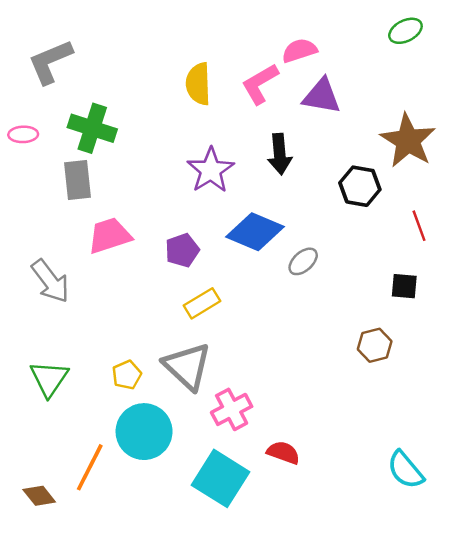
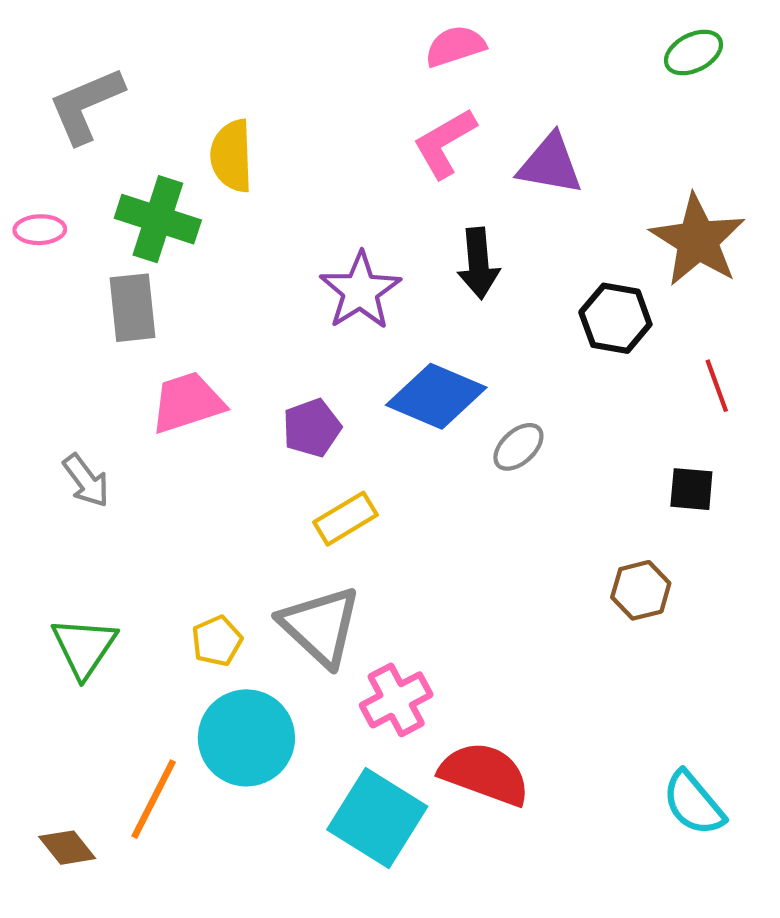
pink semicircle: (299, 51) -> (455, 46), moved
yellow semicircle: (198, 84) -> (232, 156), moved
gray arrow: (50, 281) -> (86, 481), size x0.7
red semicircle: (283, 453) -> (485, 774), size x1.6

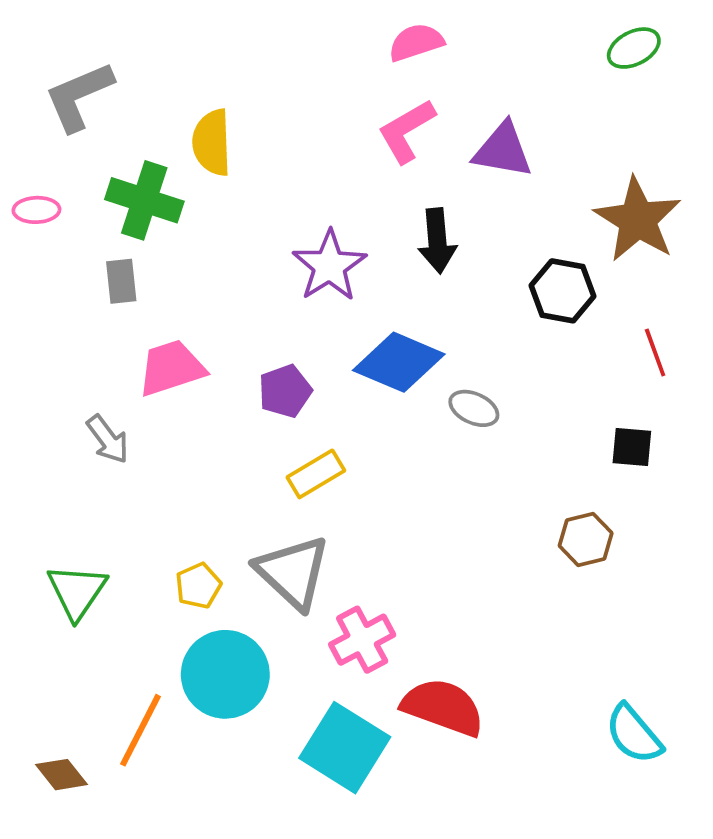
gray rectangle: (133, 308) -> (121, 281), size x0.7
gray ellipse: (518, 447) -> (474, 408), turned 66
gray arrow: (86, 481) -> (108, 439), moved

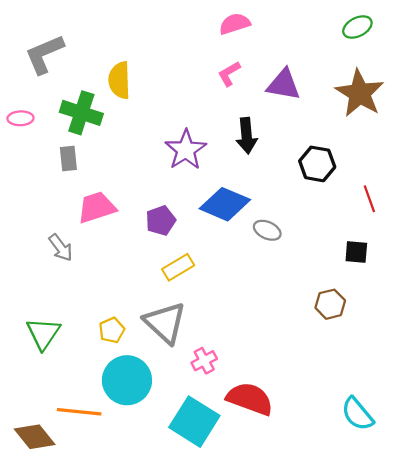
pink L-shape: (406, 131) -> (229, 74), size x0.7
brown star: (638, 220) -> (360, 93), moved
pink cross: (362, 640) -> (204, 361), size x0.7
orange line: (141, 730) -> (79, 412), turned 69
brown diamond: (61, 775) -> (35, 437), size x1.4

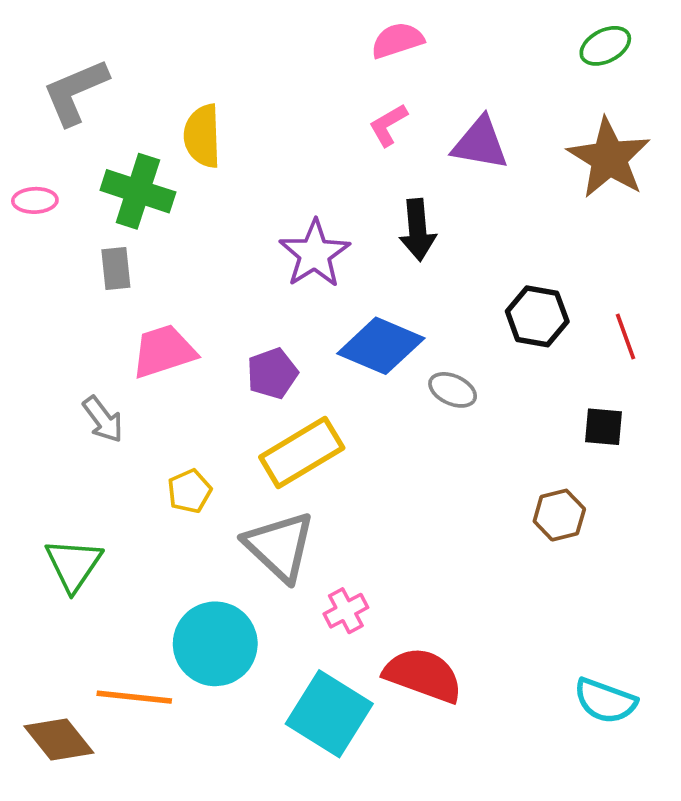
black hexagon: (317, 164) -> (537, 316), moved
yellow rectangle: (178, 267) -> (302, 452), size x1.5
yellow pentagon: (112, 330) -> (189, 491), moved
cyan semicircle: (357, 414) -> (605, 701), turned -30

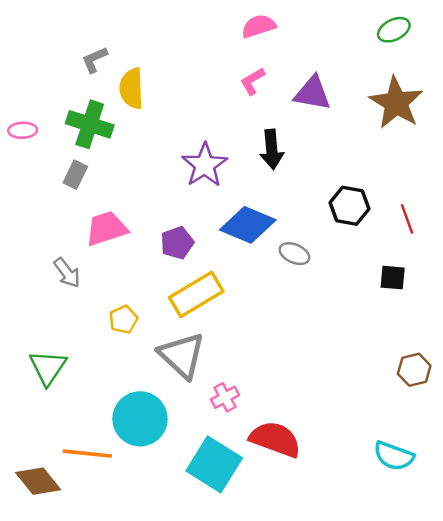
gray L-shape: (75, 92) -> (94, 60), moved, size x0.6
gray rectangle: (116, 268) -> (75, 175), turned 32
brown hexagon: (559, 515) -> (414, 370), moved

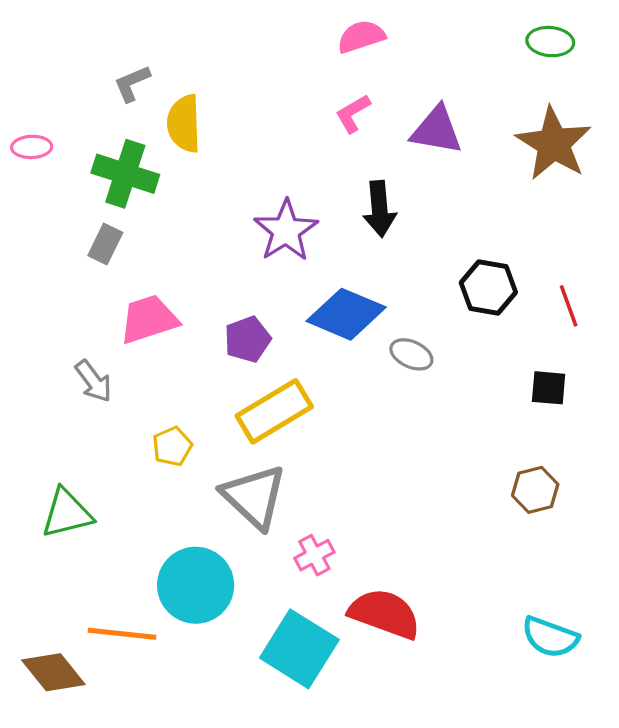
green ellipse: (394, 30) -> (550, 42), turned 32
pink ellipse: (23, 130) -> (32, 147), moved
green triangle: (48, 367) -> (67, 513), turned 42
brown hexagon: (414, 370) -> (535, 490), moved

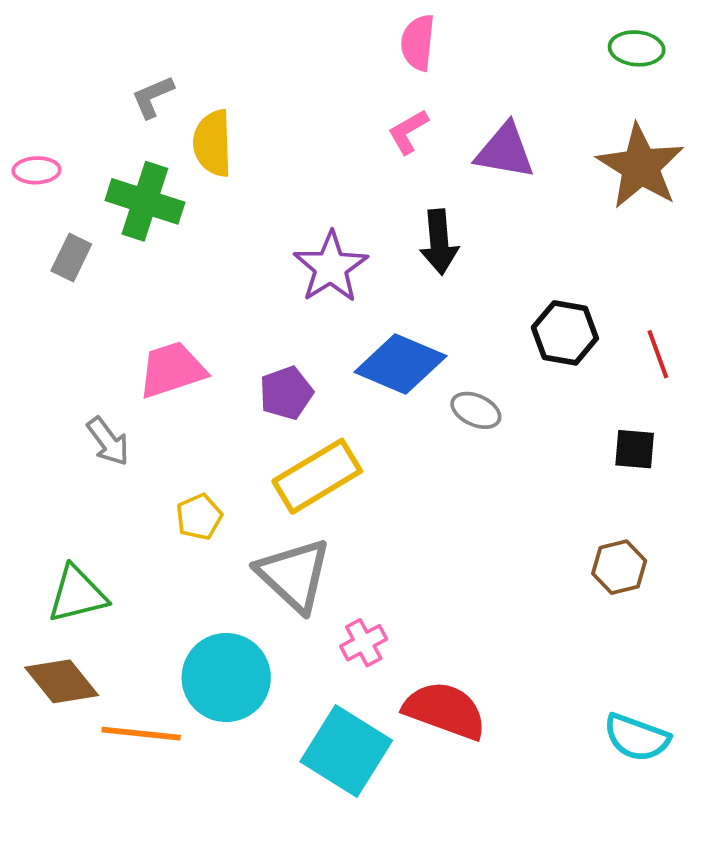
pink semicircle: (361, 37) -> (418, 43), turned -66
gray rectangle: (105, 244) -> (71, 257), moved
brown diamond: (53, 672) -> (62, 681), moved

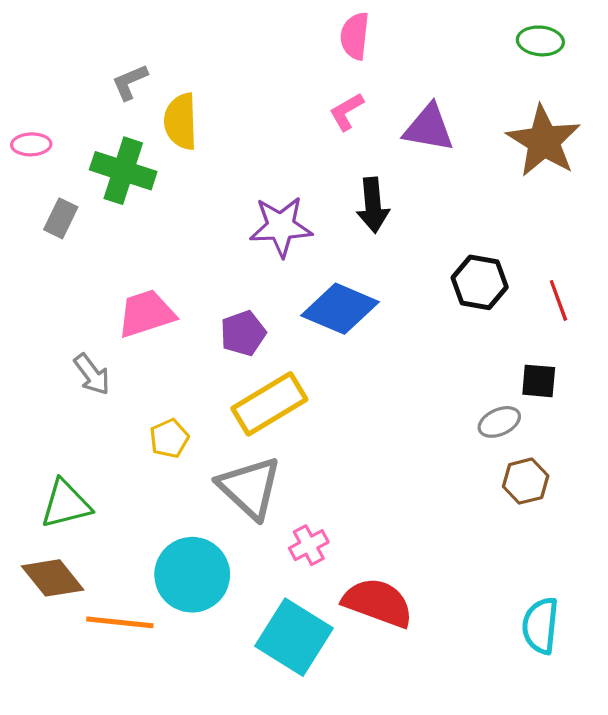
purple star: (331, 267) -> (281, 227), turned 30
gray ellipse: (476, 410) -> (499, 422), moved, turned -48
cyan semicircle: (637, 738) -> (540, 626), turned 76

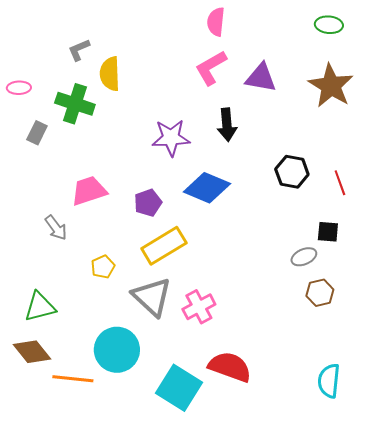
pink L-shape: (347, 112) -> (211, 68), size x1.5
pink cross: (309, 545) -> (199, 307), moved, size x1.4

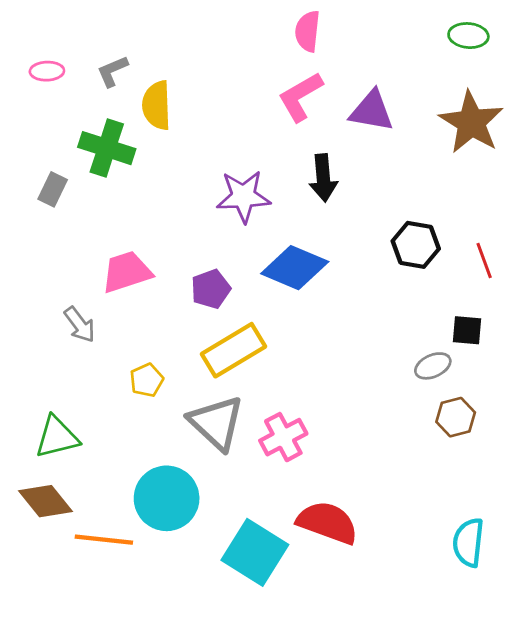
pink ellipse: (19, 88) -> (47, 71), moved

